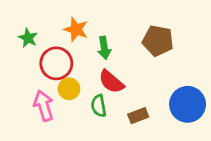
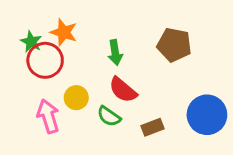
orange star: (76, 29) -> (64, 32), moved
red circle: (56, 63) -> (45, 60), moved
green semicircle: (99, 106) -> (109, 116), turned -45

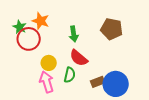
blue circle: (207, 115) -> (116, 84), moved
pink arrow: (48, 116) -> (47, 82), moved
green semicircle: (109, 116) -> (70, 75), turned -112

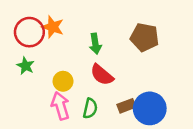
green star: (20, 27) -> (26, 66), moved
red circle: (29, 39) -> (29, 32), moved
green semicircle: (70, 75) -> (90, 108), moved

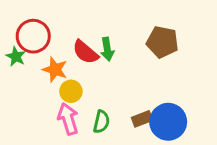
orange star: (53, 27) -> (55, 70), moved
green star: (26, 66) -> (16, 56), moved
red semicircle: (102, 75) -> (85, 52), moved

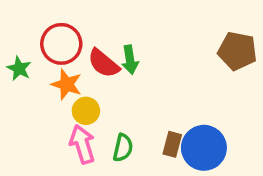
red circle: (33, 36) -> (61, 44), moved
brown pentagon: (162, 42) -> (237, 51), moved
brown rectangle: (142, 119) -> (172, 144), turned -54

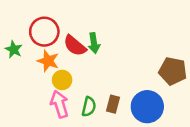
brown pentagon: (237, 51) -> (173, 71), moved
brown rectangle: (172, 144) -> (113, 104), moved

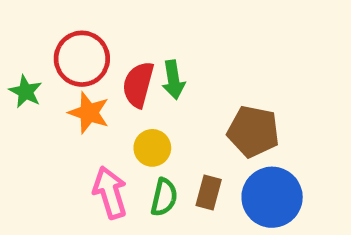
red semicircle: (75, 46) -> (138, 85), turned 65
brown pentagon: (173, 71) -> (253, 131), moved
yellow circle: (62, 80) -> (152, 148), moved

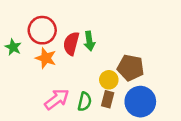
yellow circle: (152, 148) -> (109, 80), moved
pink arrow: (110, 193) -> (57, 99), turned 70

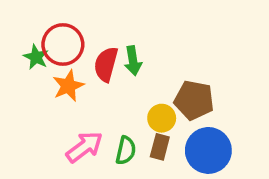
green star: (13, 47) -> (36, 57), moved
orange star: (46, 58) -> (68, 86), turned 30

